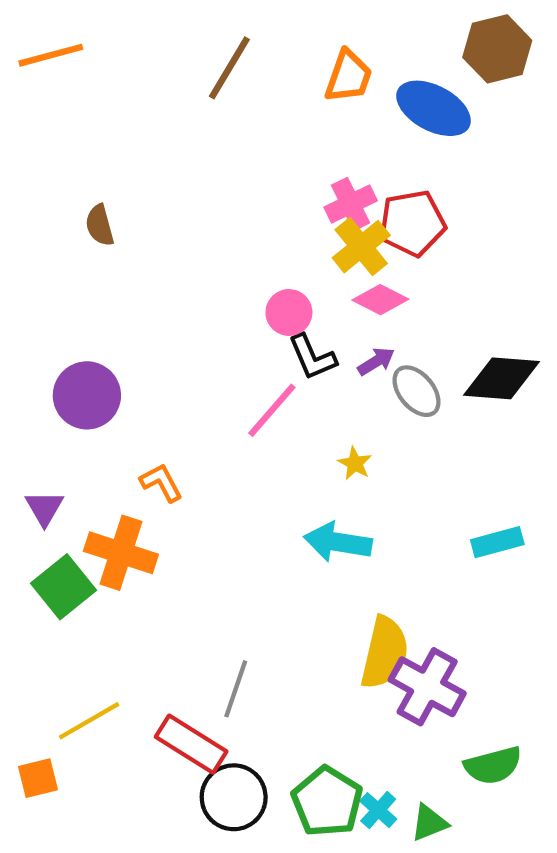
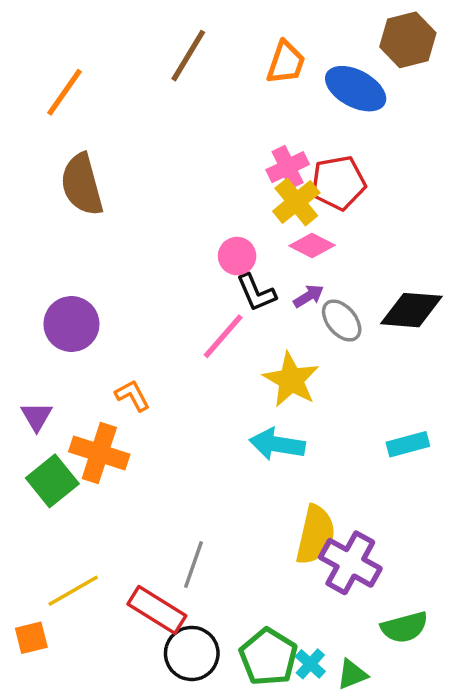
orange line: (51, 55) -> (64, 92), moved, turned -40
brown semicircle: (100, 225) -> (82, 185), size x1.8
yellow star: (355, 463) -> (291, 380), size x2.0

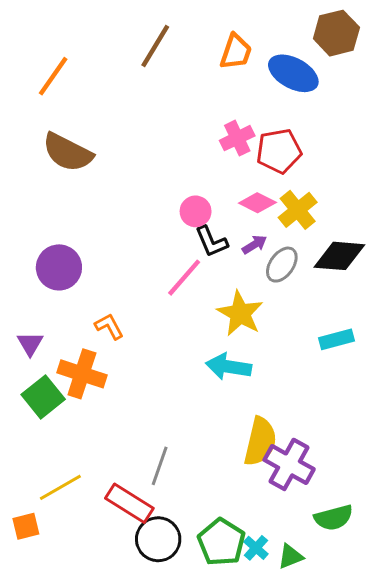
brown semicircle: (82, 185) -> (68, 152), turned -48
yellow cross: (296, 202) -> (298, 210), moved
gray ellipse: (342, 321) -> (282, 265), turned 75
cyan rectangle: (408, 444) -> (336, 339), moved

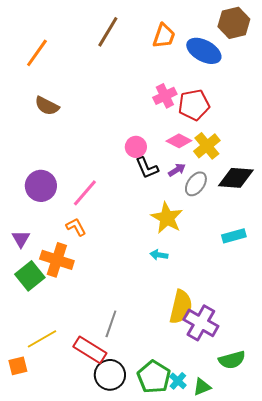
brown semicircle: (68, 152) -> (47, 106), size x0.7
pink line: (184, 278) -> (85, 193), moved
cyan arrow: (229, 367) -> (159, 255), size x0.6

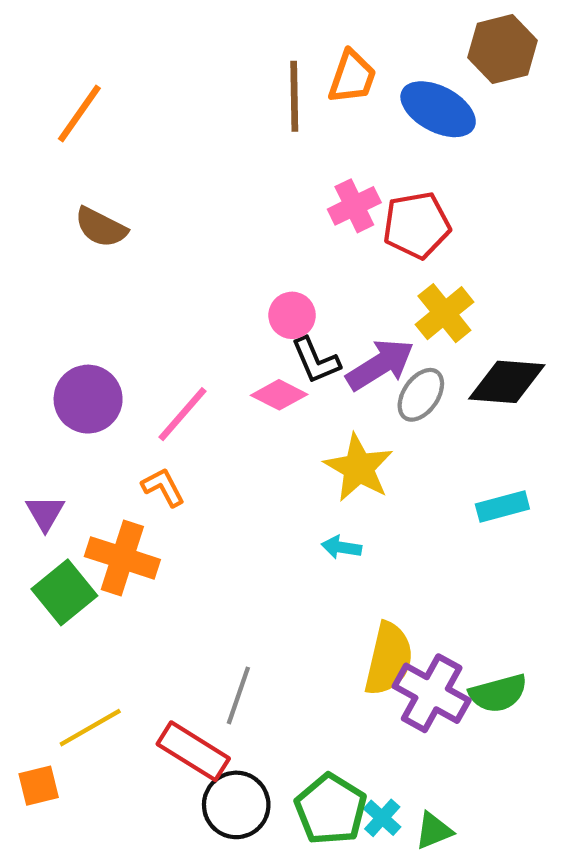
brown line: (108, 32) -> (294, 96), moved, turned -32
pink diamond: (179, 141) -> (279, 395), moved
purple arrow: (177, 170) -> (380, 365), size x1.8
green semicircle: (232, 360) -> (498, 693), moved

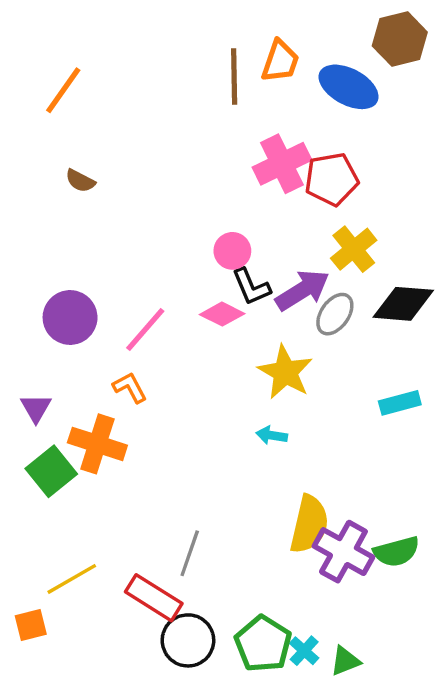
pink cross: (354, 206) -> (282, 164), size x1.4
brown semicircle: (101, 227) -> (80, 181), size x0.7

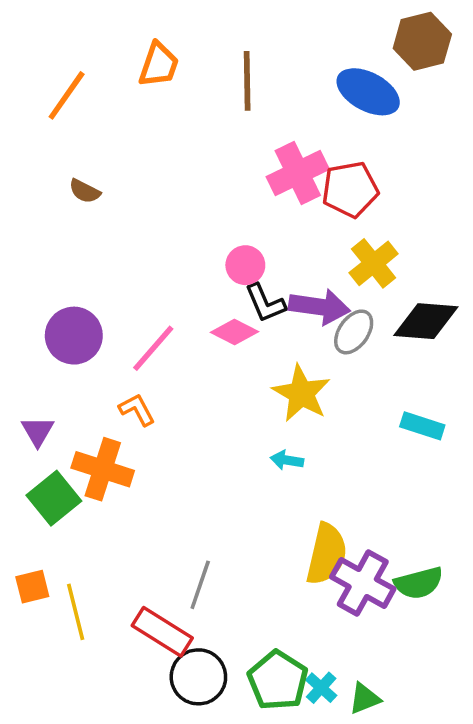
orange trapezoid: (280, 61) -> (159, 65), moved
purple arrow: (302, 290) -> (319, 307), turned 40
cyan rectangle: (400, 403) -> (422, 426), turned 33
yellow line: (72, 579) -> (76, 612), turned -74
orange square: (31, 625) -> (32, 587), moved

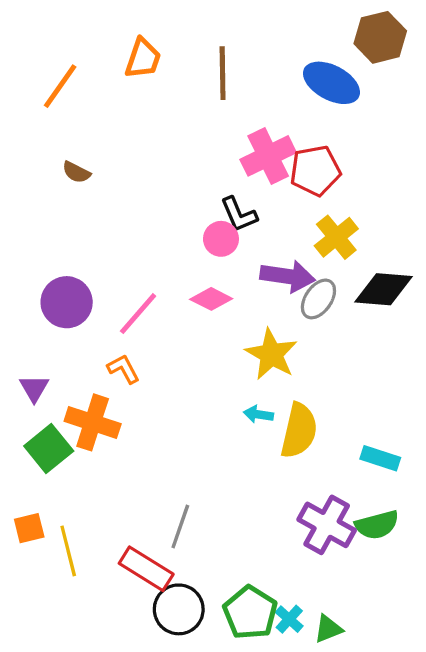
black L-shape: (265, 303) -> (239, 214), moved
cyan rectangle: (422, 426) -> (380, 458), moved
yellow semicircle: (327, 554) -> (299, 431), moved

